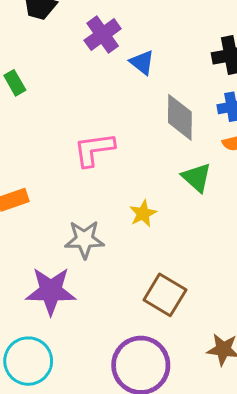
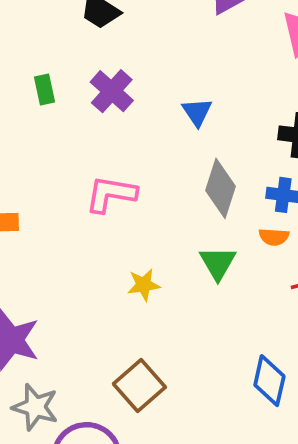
purple cross: (103, 35) -> (112, 91), moved, turned -30
gray star: (84, 239) -> (35, 407), moved

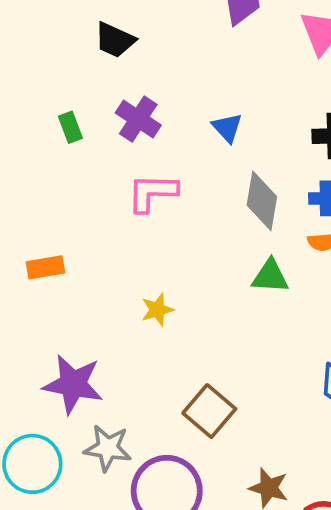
pink L-shape: (111, 194) -> (152, 193), moved
green triangle: (218, 263) -> (270, 276), turned -48
yellow star: (144, 285) -> (157, 310), moved

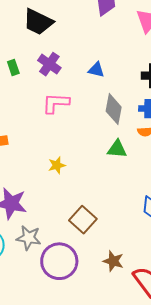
black trapezoid: (115, 40) -> (38, 22), size x1.4
blue triangle: (227, 128) -> (96, 70), turned -36

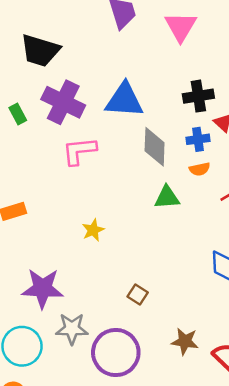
purple cross: (49, 64) -> (63, 102), size x1.4
blue triangle: (96, 70) -> (124, 100), size x1.8
brown square: (83, 220) -> (138, 294), size x0.6

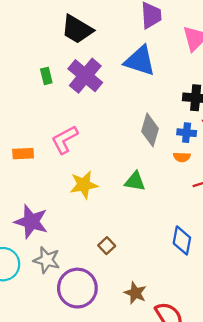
blue triangle: (124, 100) -> (140, 61), moved
pink L-shape: (79, 151) -> (65, 140), moved, turned -36
green triangle: (167, 197) -> (135, 181), moved
yellow star: (93, 230) -> (84, 185), size x1.5

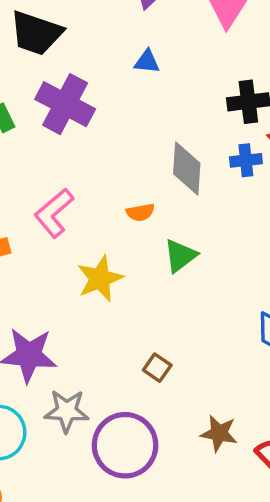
blue triangle: (140, 61) -> (147, 62), size x0.5
orange semicircle: (182, 157) -> (140, 212), moved
green triangle: (135, 181) -> (180, 256), turned -35

